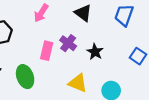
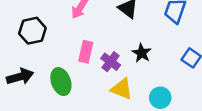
purple cross: (68, 43) -> (111, 62), moved

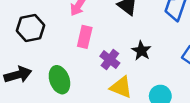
pink rectangle: (86, 52) -> (85, 37), moved

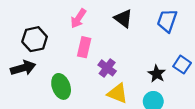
black star: (141, 51) -> (157, 74), moved
black arrow: (18, 75) -> (23, 68), moved

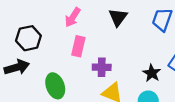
black triangle: (123, 18) -> (118, 17), turned 30
purple cross: (107, 68) -> (102, 67), turned -36

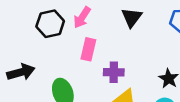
black hexagon: (28, 38) -> (50, 24), moved

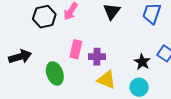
pink rectangle: (88, 49) -> (76, 49), moved

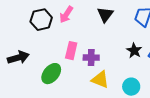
black star: (142, 62) -> (134, 51), moved
green ellipse: (55, 73) -> (51, 74), turned 60

